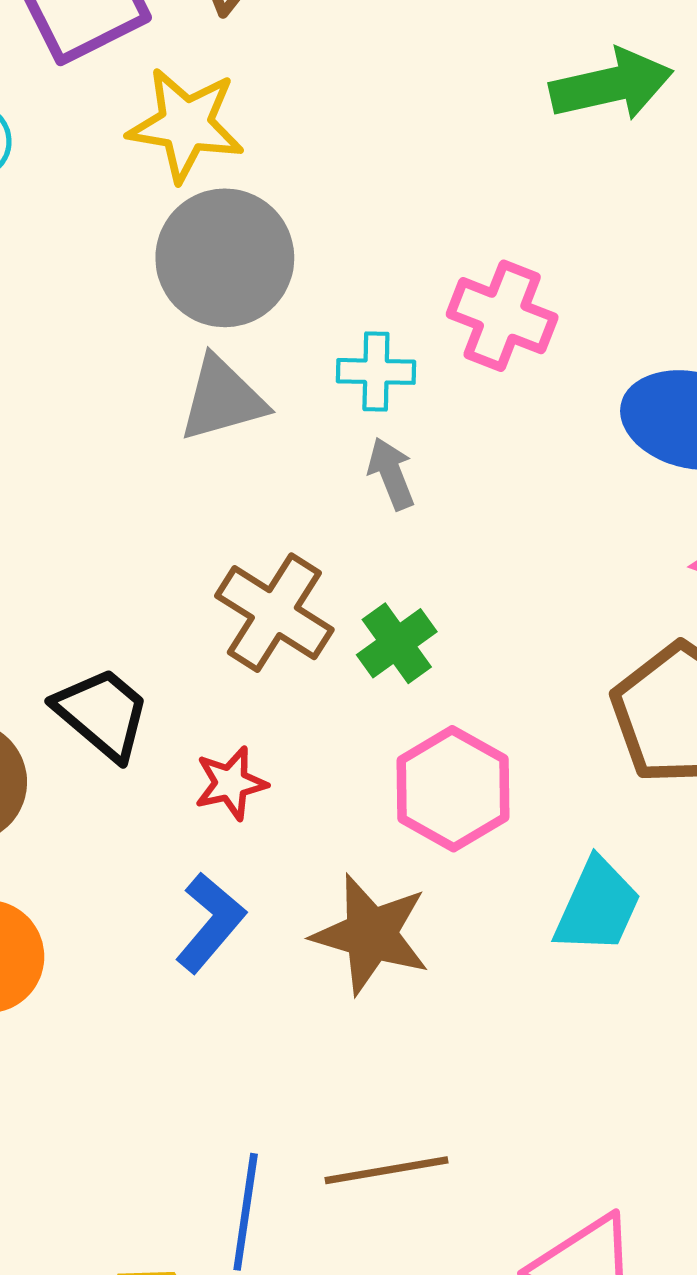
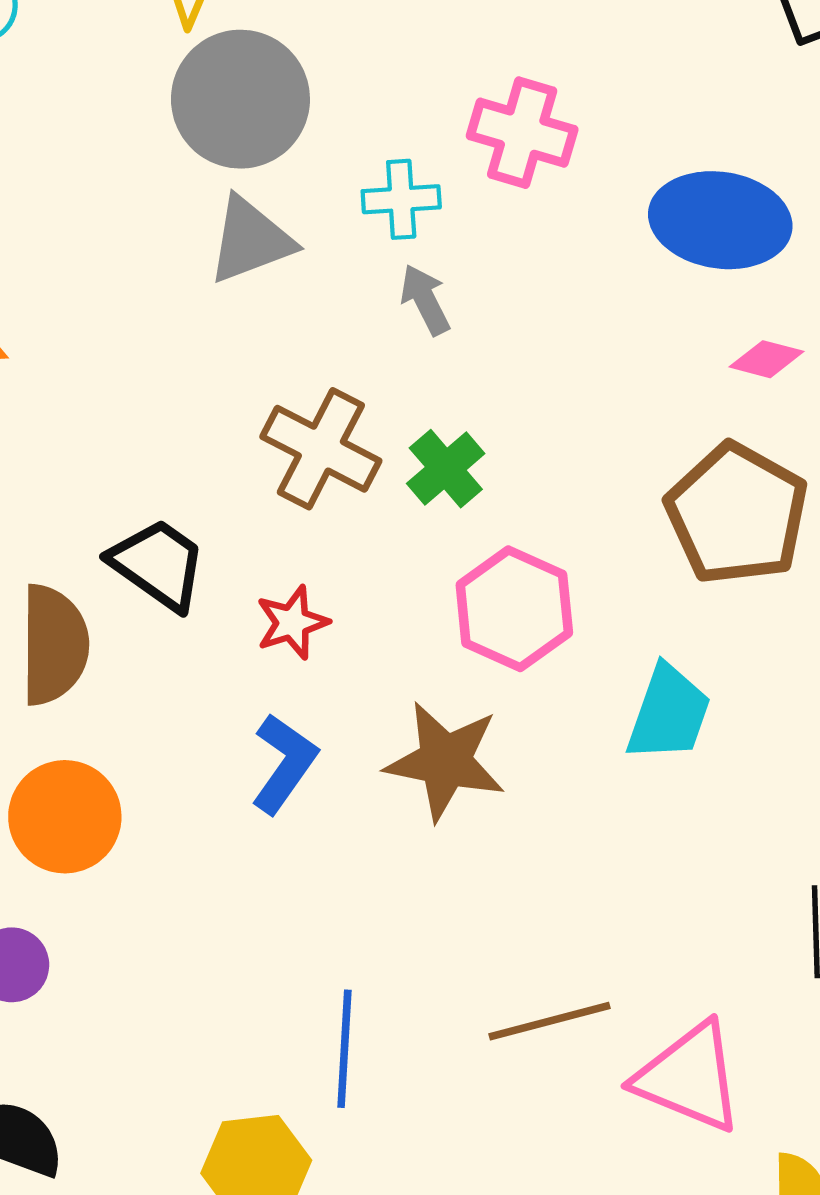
brown line: (386, 1170) -> (550, 1021), moved

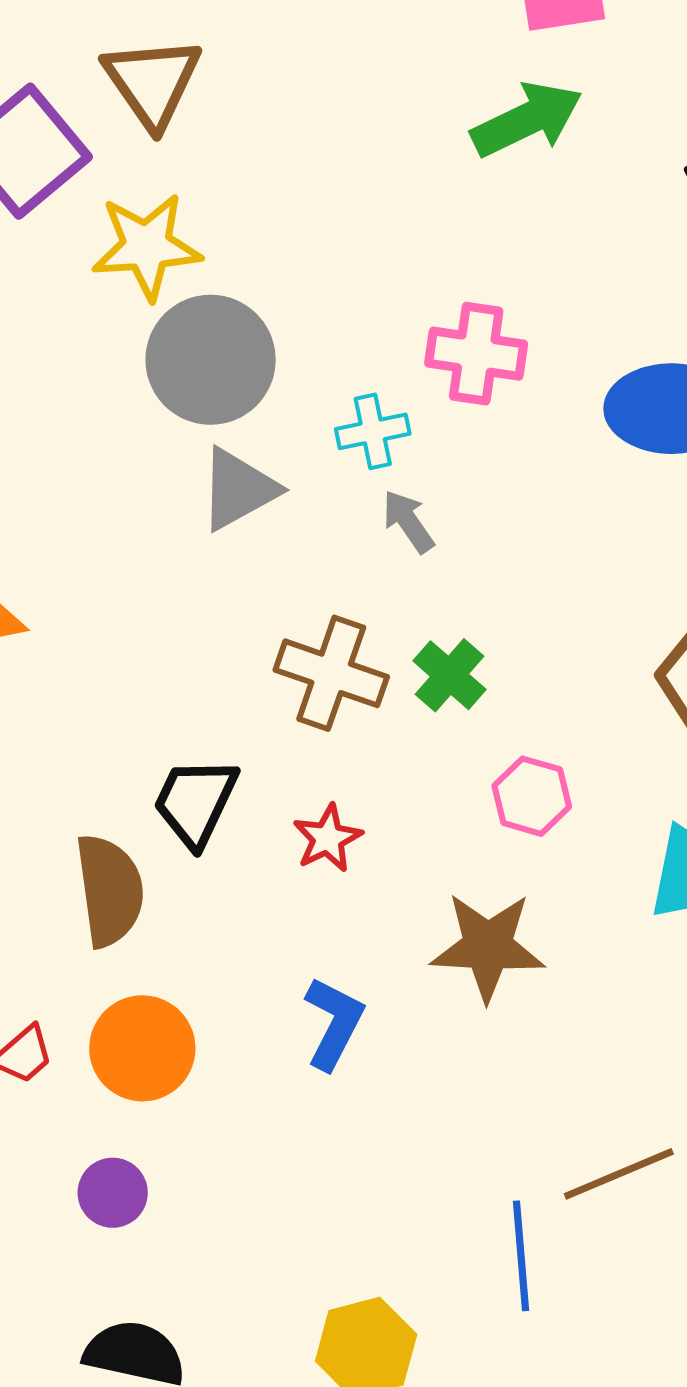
black trapezoid: (158, 564) -> (195, 802), turned -92
pink hexagon: (514, 609) -> (532, 796), size x0.7
blue L-shape: (284, 763) -> (334, 1023), moved
blue line: (344, 1049) -> (521, 1256), moved

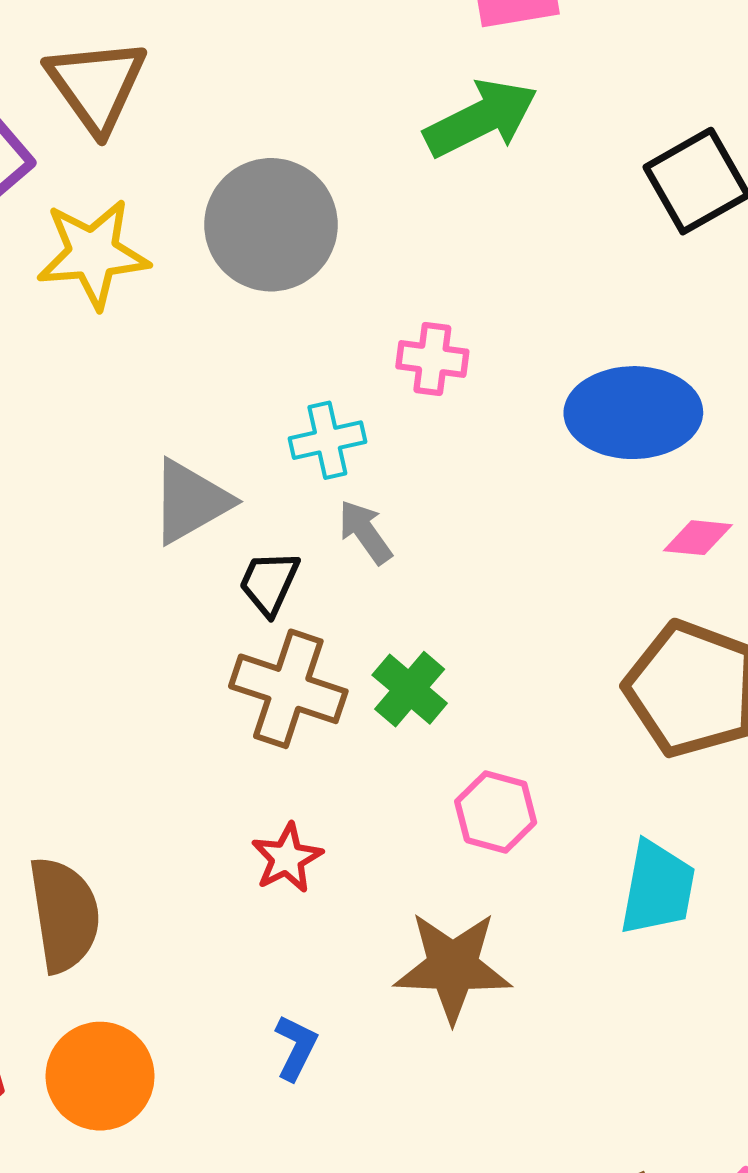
pink cross: (476, 354) -> (432, 359), size x0.7
gray circle: (211, 360) -> (271, 225), moved
black trapezoid: (195, 802) -> (269, 583), moved, size x0.7
blue L-shape: (334, 1023) -> (296, 1048), size x0.7

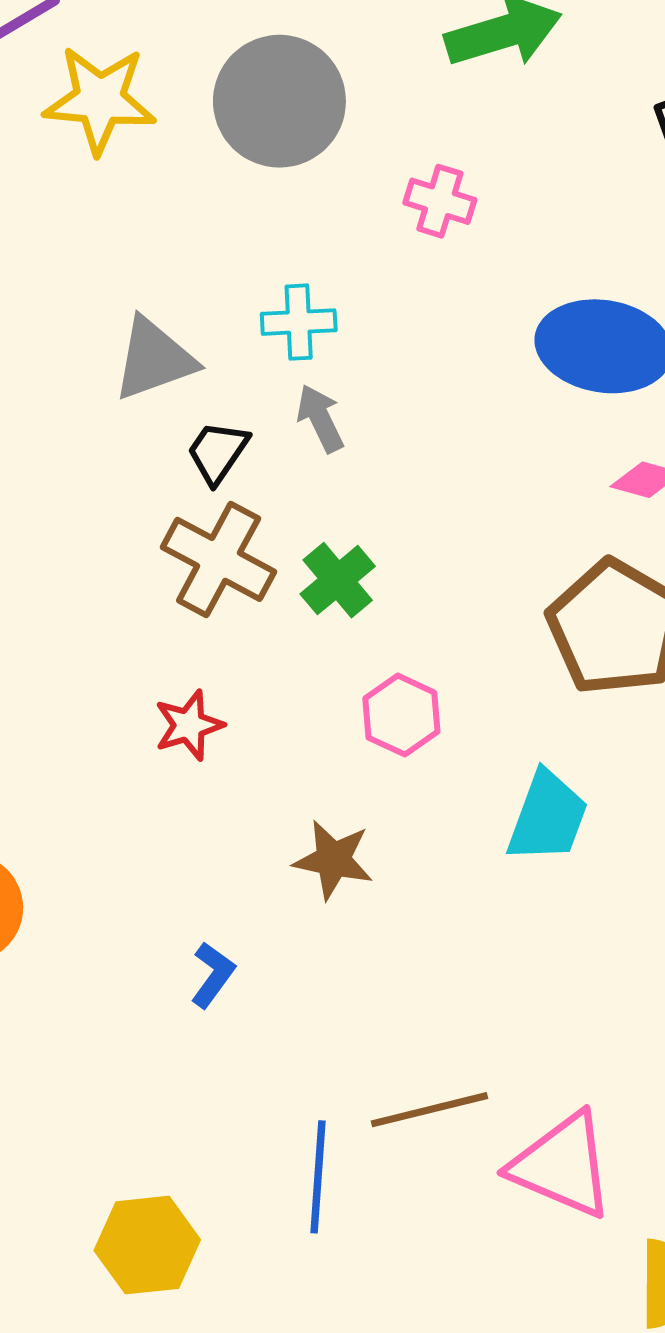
pink cross: (432, 359) -> (440, 201), moved
brown star: (453, 967) -> (333, 860), size x0.7
blue L-shape: (296, 1048) -> (213, 975), moved

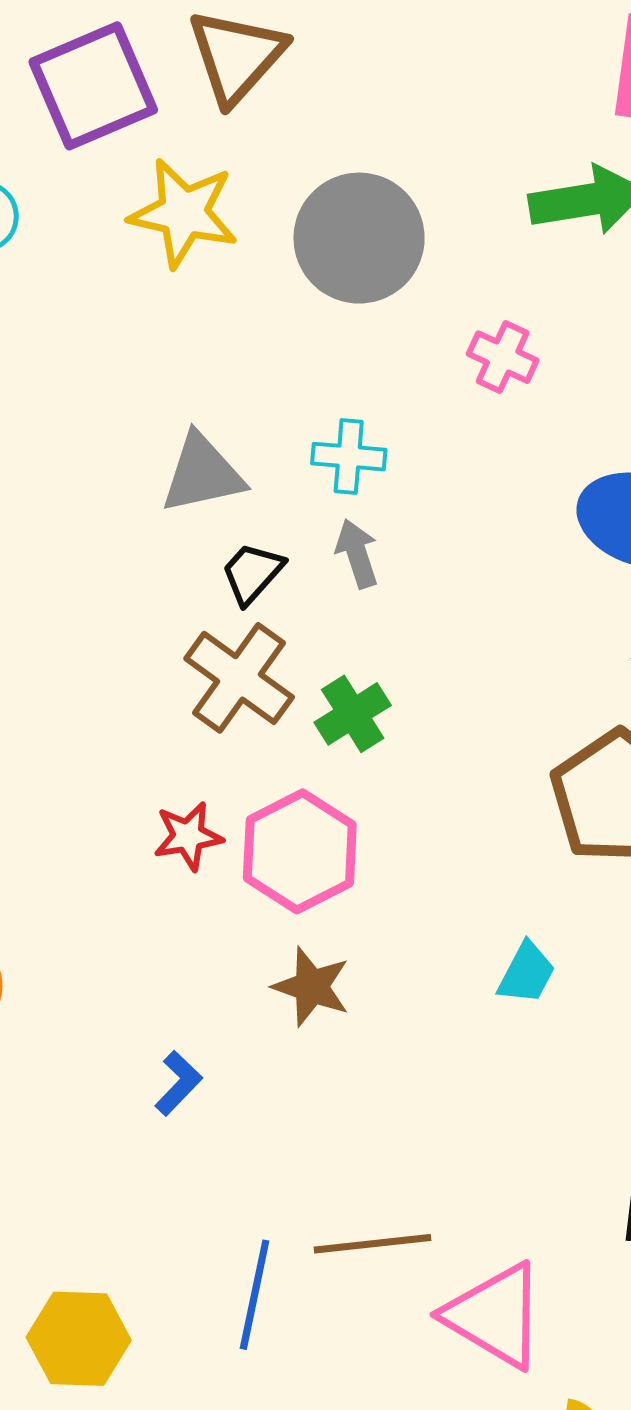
pink hexagon: (401, 715) -> (300, 851), moved, size x1.5
cyan trapezoid: (547, 817) -> (526, 973), size x0.7

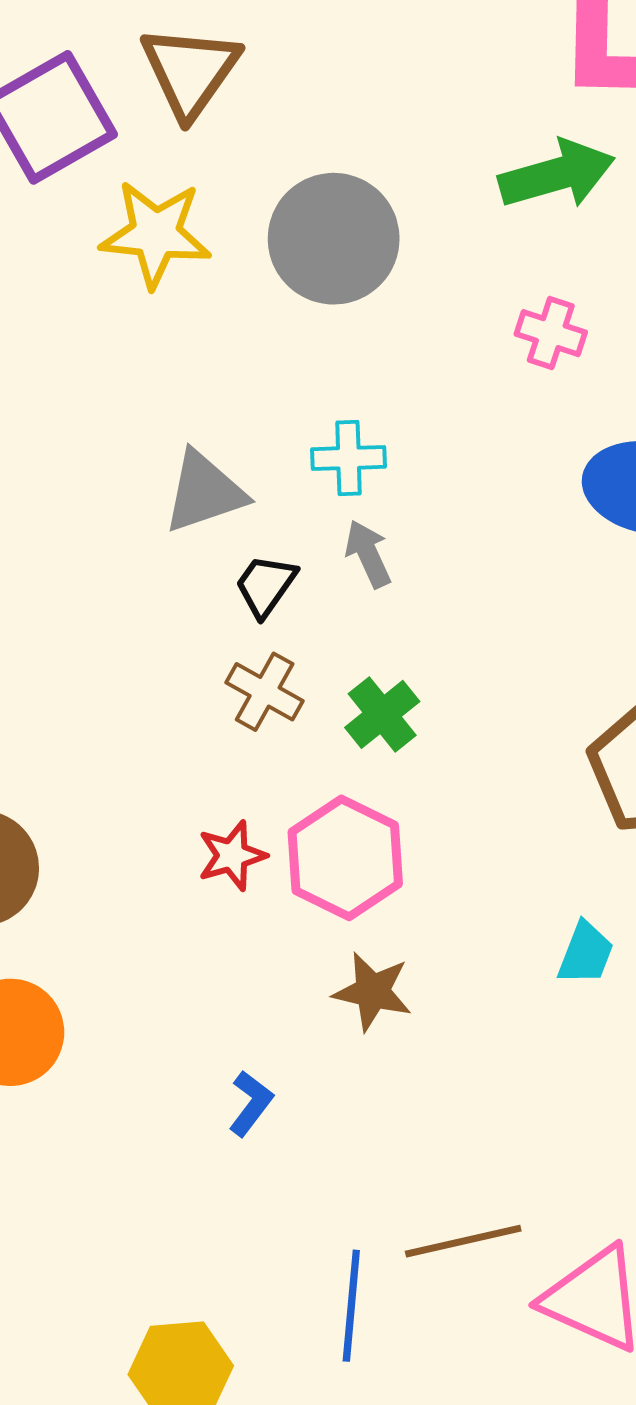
pink cross: (503, 357) -> (551, 333), moved
brown cross: (239, 678) -> (265, 692), size x0.7

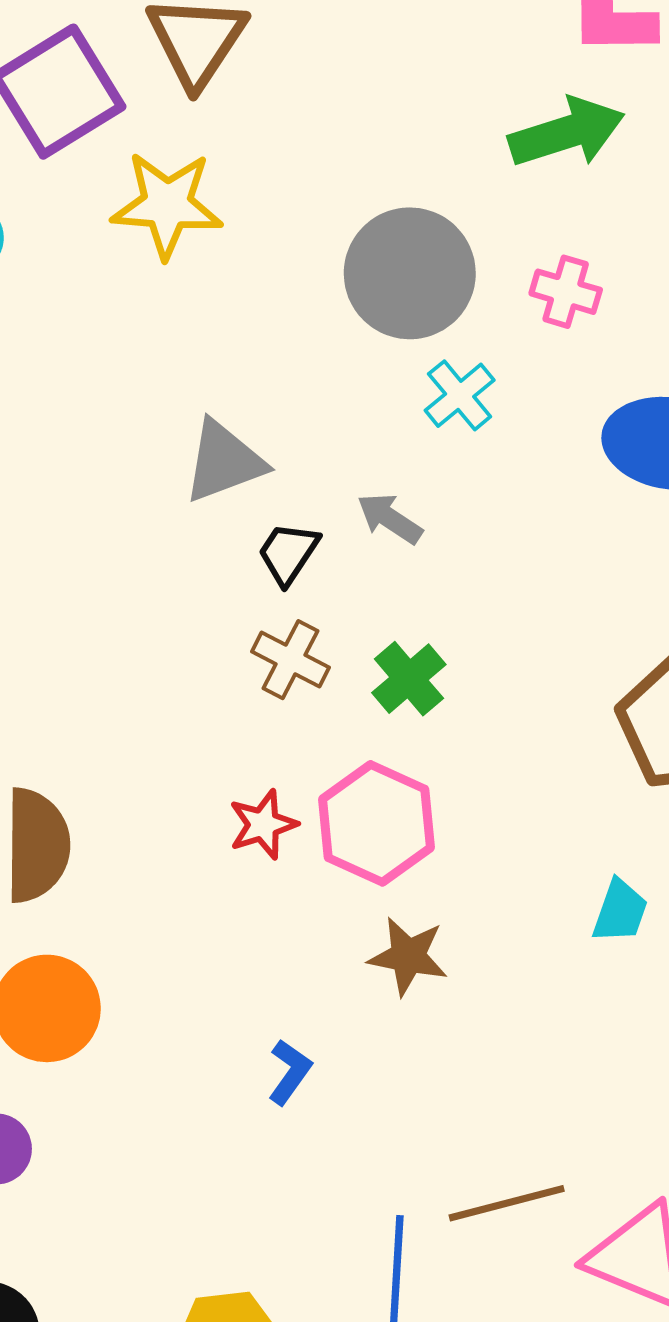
gray circle: (334, 239) -> (410, 273), moved
cyan cross: (348, 458) -> (460, 395), moved, turned -36
gray arrow: (368, 554) -> (390, 518), turned -30

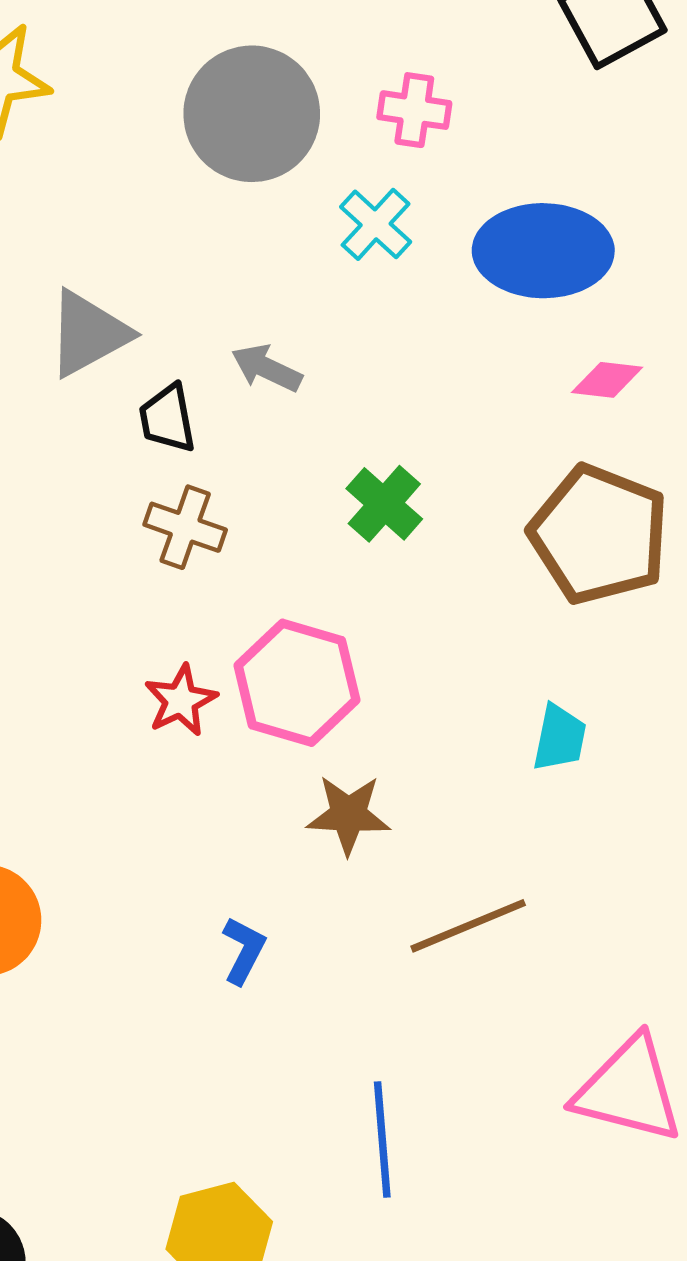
cyan cross: (460, 395) -> (376, 224), moved
black trapezoid: (288, 553) -> (167, 418), turned -36
green cross: (409, 679) -> (384, 504), moved
brown line: (507, 1203) -> (468, 926), moved

